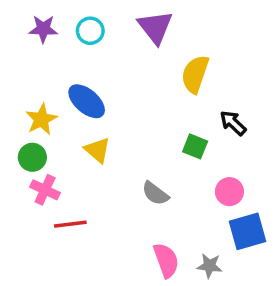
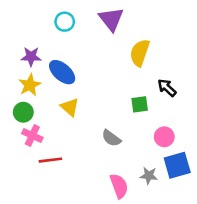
purple star: (43, 29) -> (31, 57), moved
green square: (195, 146) -> (140, 104), turned -30
gray star: (210, 266) -> (149, 176), moved

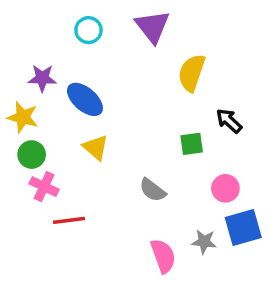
yellow star: (30, 85) -> (23, 117), moved, turned -30

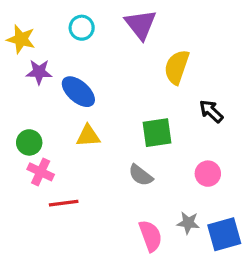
yellow star: (23, 117) -> (21, 39), moved
green square: (192, 144) -> (157, 133), moved, size x1.4
yellow triangle: (96, 147) -> (88, 136), turned -45
blue square: (243, 227) -> (224, 234), moved

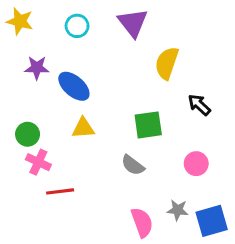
yellow star: (21, 39) -> (20, 21), moved

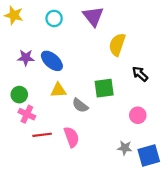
purple star: (37, 68) -> (26, 58), moved
gray semicircle: (133, 165) -> (80, 105), moved
pink semicircle: (142, 222) -> (71, 137), moved

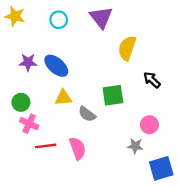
gray star: (125, 148) -> (135, 146), moved

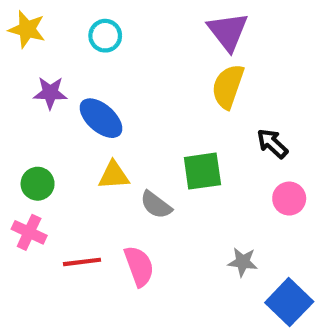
purple triangle: (101, 17) -> (228, 31), moved
purple star: (28, 62) -> (50, 93), moved
pink cross: (29, 124) -> (29, 232), moved
pink circle: (149, 125) -> (289, 199), moved
blue square: (161, 168) -> (289, 302), turned -30

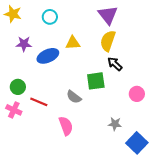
blue ellipse: (101, 118) -> (48, 56), turned -65
black arrow: (272, 144) -> (115, 64), moved
yellow triangle: (114, 175) -> (73, 43), moved
red line: (82, 262) -> (39, 102), moved, turned 30

